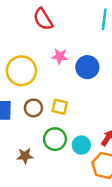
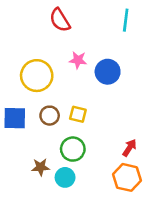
cyan circle: (81, 145) -> (65, 177), moved

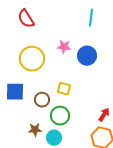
red semicircle: (60, 20) -> (26, 19), moved
cyan line: (126, 20) -> (91, 18), moved
brown circle: (50, 116) -> (42, 100), moved

